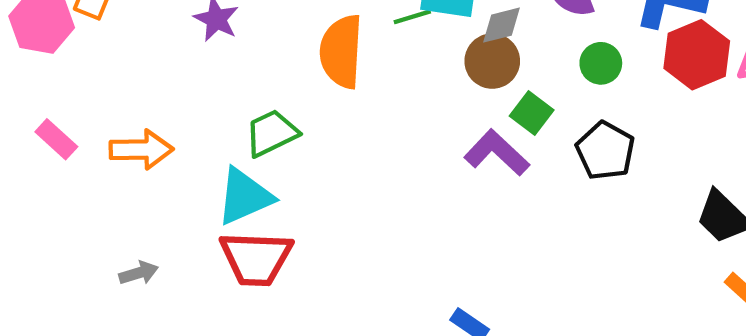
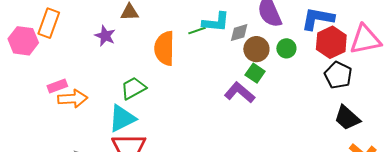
brown circle: (492, 61) -> (256, 49), moved
pink rectangle: (56, 139) -> (57, 86), moved, turned -60
black pentagon: (605, 151) -> (338, 75), moved

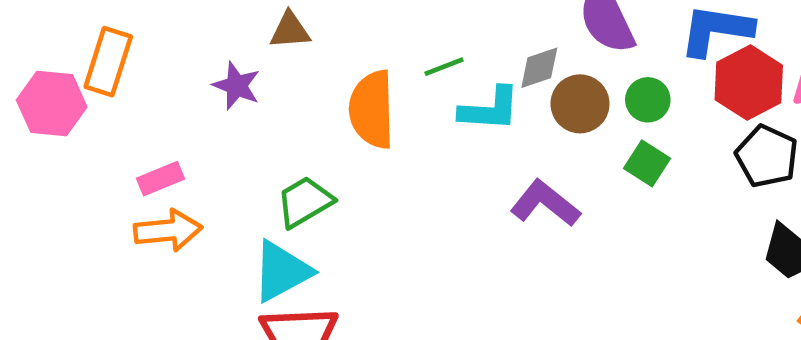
cyan L-shape: (216, 22) -> (490, 109), moved
green square: (255, 73) -> (647, 163), moved
pink rectangle: (57, 86) -> (160, 179), moved

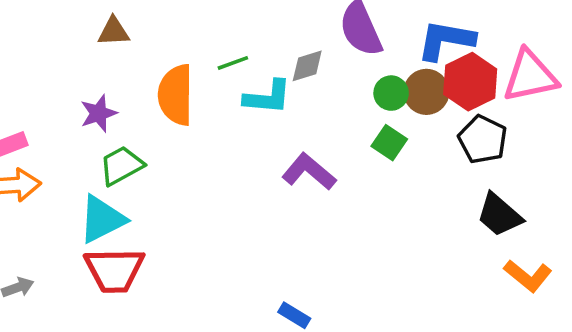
purple star: (237, 86) -> (99, 113), moved, turned 30
brown circle: (580, 104) -> (426, 92), moved

